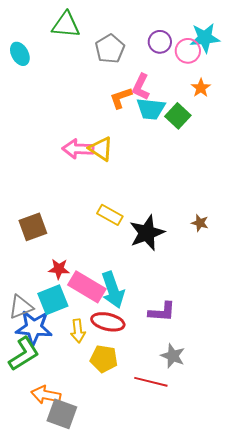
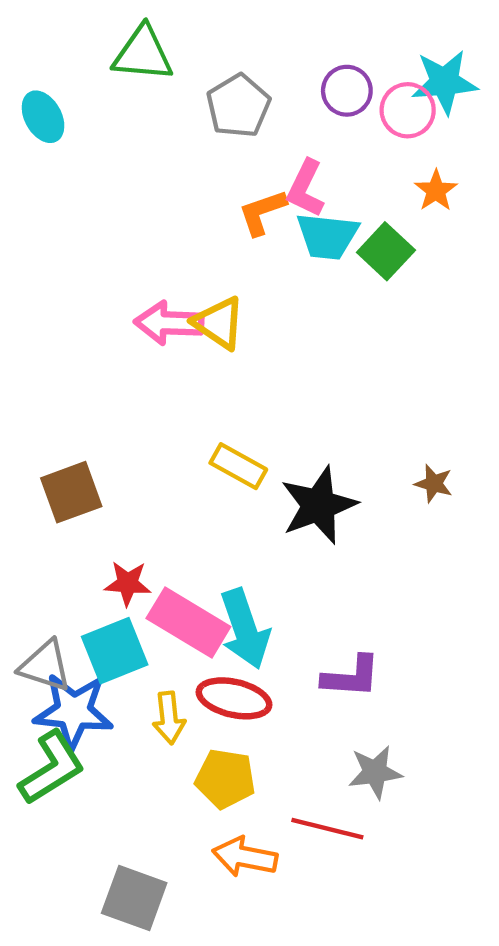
gray triangle: (21, 307) -> (45, 666), turned 40
gray star: (173, 356) -> (375, 772), turned -30
orange arrow: (46, 395) -> (245, 857), moved

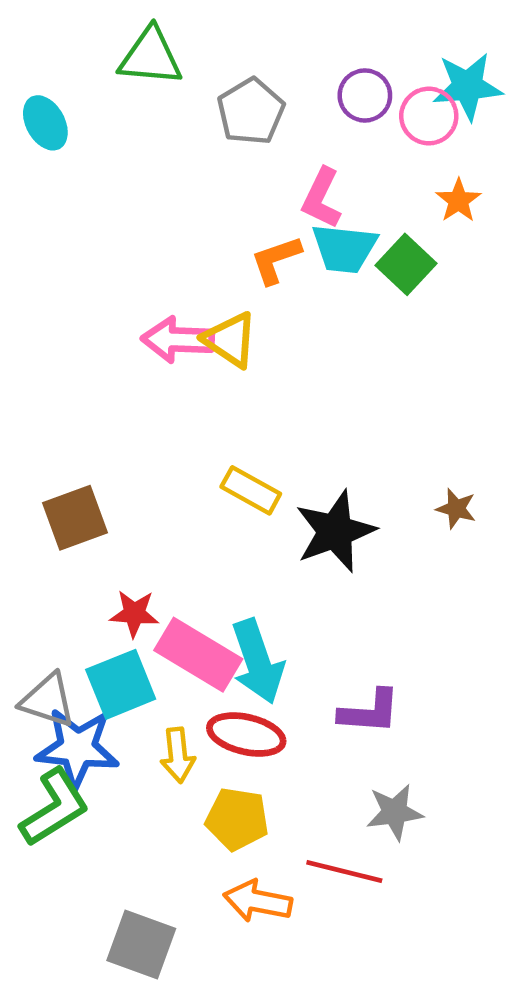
orange L-shape: (262, 212) -> (276, 260), moved

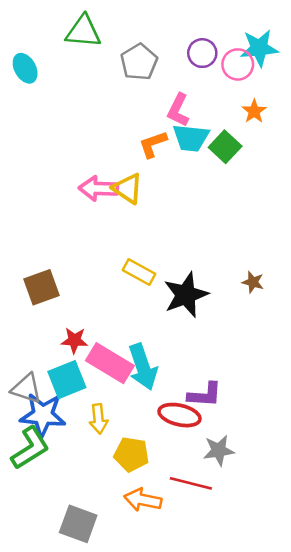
red ellipse: (246, 735) -> (179, 415), moved

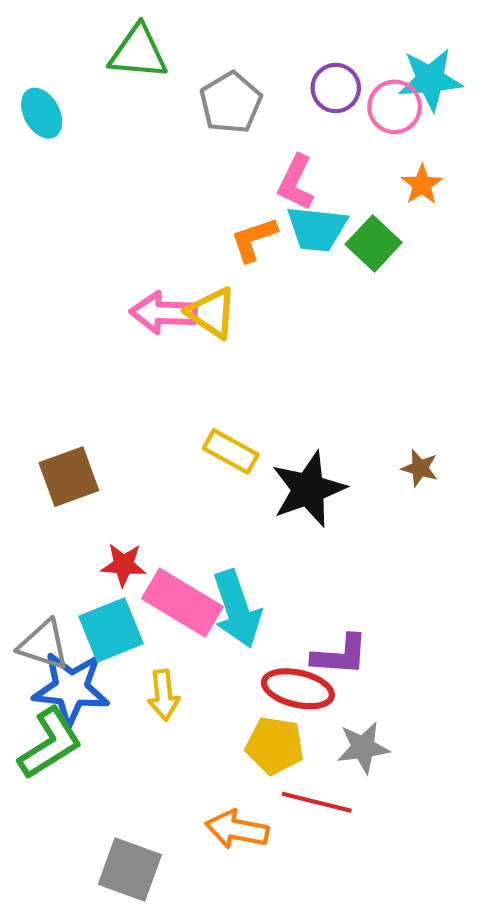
yellow pentagon: (131, 454) -> (275, 745), moved

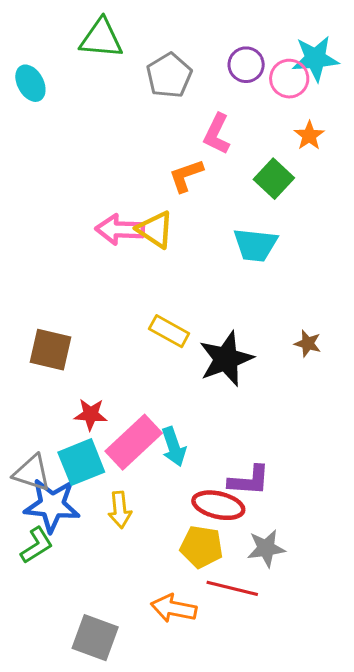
cyan trapezoid: (317, 229) -> (255, 245), moved
brown square: (69, 477) -> (50, 350), turned 33
pink rectangle: (182, 603) -> (134, 442), turned -74
cyan arrow: (237, 609) -> (174, 447), size x0.7
green L-shape: (50, 743) -> (37, 545), size x0.7

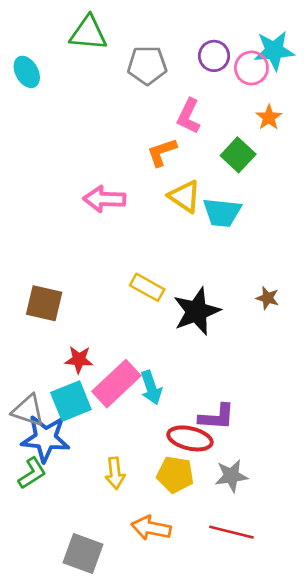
gray pentagon: (169, 75) -> (147, 65), turned 30
yellow triangle: (155, 229) -> (185, 196), moved
yellow arrow: (120, 510) -> (115, 473), moved
red line: (232, 588) -> (231, 532), moved

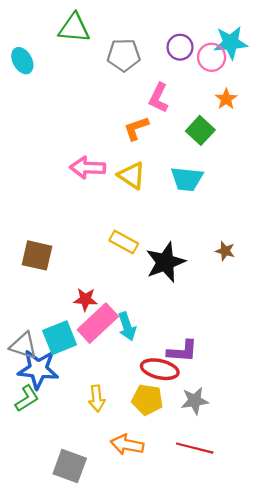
yellow triangle: (185, 196) -> (132, 176), moved
red star: (79, 360) -> (85, 299), moved

